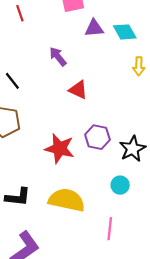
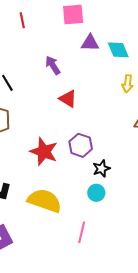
black star: (133, 149) -> (101, 169), moved, size x0.7

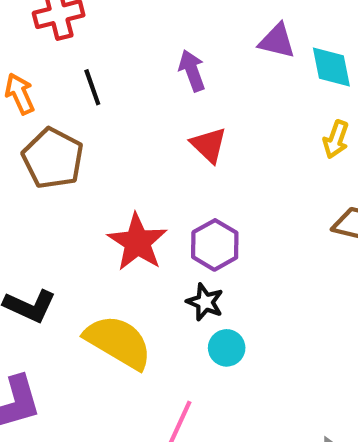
black star: (101, 169) -> (205, 302), moved, turned 30

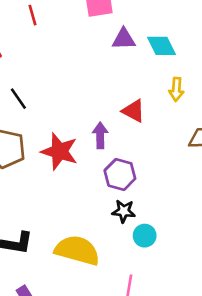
purple arrow: (192, 71) -> (100, 135), moved, turned 35
red triangle: (209, 145) -> (134, 111), moved
red star: (137, 242) -> (59, 151), moved

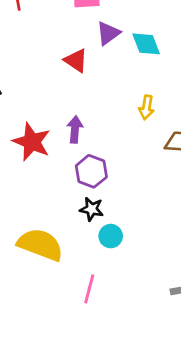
purple triangle: (124, 39) -> (108, 33), turned -40
yellow arrow: (176, 89) -> (146, 107), moved
red triangle: (134, 111) -> (76, 60), moved

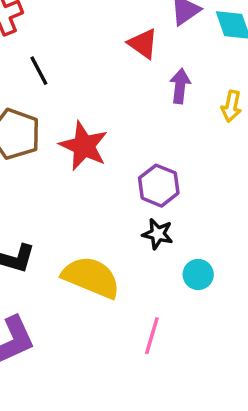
purple arrow: (75, 129) -> (180, 86), moved
cyan circle: (111, 236) -> (198, 274), moved

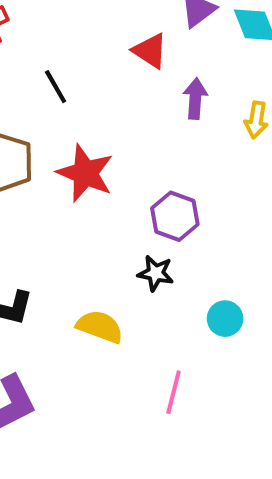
black line: (39, 71) -> (56, 87), moved
black star: (158, 234) -> (156, 273), moved
yellow semicircle: (91, 277) -> (100, 327), size x0.7

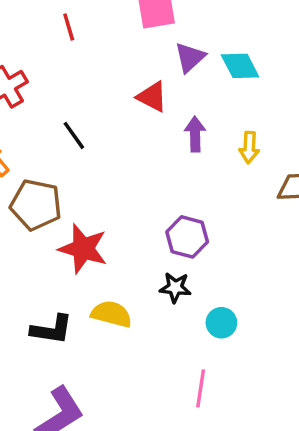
red star: (85, 173) -> (83, 249), moved
cyan circle: (225, 319) -> (221, 323), moved
yellow semicircle: (100, 327) -> (111, 314), moved

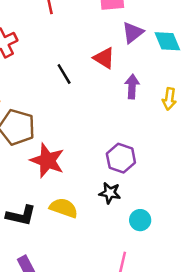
black line: (74, 135) -> (64, 74), moved

